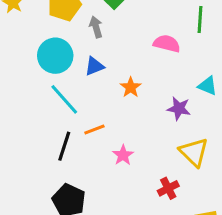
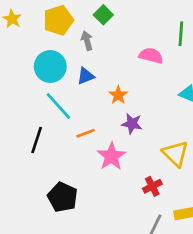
purple star: (179, 108) -> (132, 124), moved
black line: (64, 146) -> (37, 140), moved
pink star: (123, 155) -> (111, 156), size x1.5

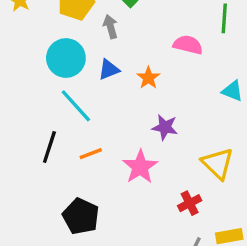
orange star: (118, 95) -> (148, 78), moved
orange line: (86, 133) -> (91, 154), moved

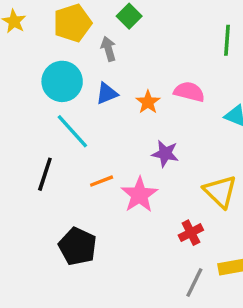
pink semicircle: (188, 45) -> (189, 92), moved
orange line: (91, 154) -> (102, 181), moved

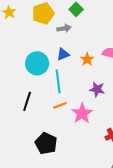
gray arrow: (108, 49) -> (64, 28), turned 96
cyan circle: (62, 81) -> (37, 63), moved
cyan line: (72, 131) -> (58, 81), moved, turned 35

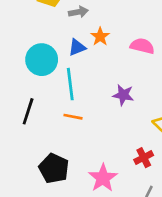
orange star: (87, 59) -> (100, 36), moved
orange line: (60, 105) -> (73, 117), turned 32
pink star: (82, 113) -> (103, 178), moved

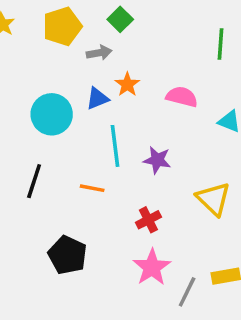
cyan line: (70, 84) -> (115, 146), moved
red cross: (144, 158) -> (148, 220), moved
pink star: (103, 178) -> (152, 267), moved

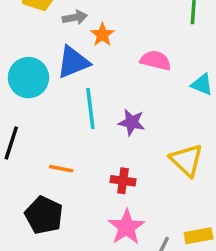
orange star: (127, 84) -> (102, 35), moved
blue triangle: (97, 98) -> (73, 62), size x1.5
orange line: (92, 188) -> (61, 169), moved
red cross: (148, 220) -> (123, 181), turned 35

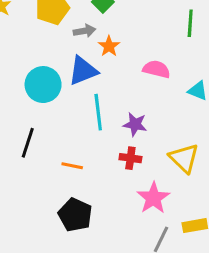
red cross: (123, 181) -> (130, 158), moved
black pentagon: (44, 215) -> (75, 215), moved
pink star: (126, 227) -> (153, 198), moved

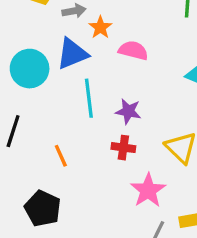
pink semicircle: (156, 69) -> (133, 50), moved
orange line: (72, 166) -> (61, 156), turned 55
black pentagon: (75, 215) -> (43, 208), moved

